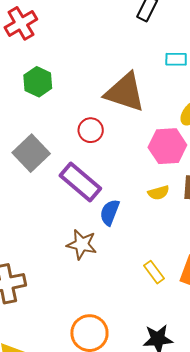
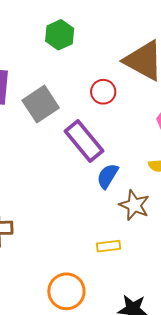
brown star: (82, 244) -> (134, 205), moved
yellow rectangle: (154, 272) -> (108, 246), moved, turned -70

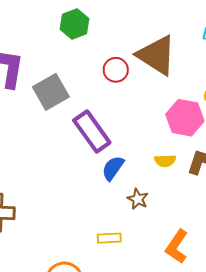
red circle: (103, 92) -> (116, 70), moved
brown star: (134, 205) -> (138, 199), size x0.7

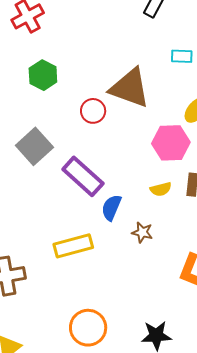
yellow rectangle: (109, 238) -> (73, 246), moved, size x1.6

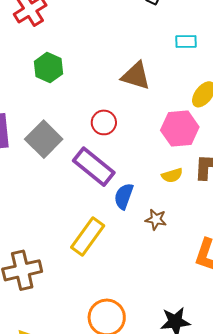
brown triangle: (130, 88) -> (136, 76), size x0.7
red circle: (93, 111) -> (104, 122), moved
yellow rectangle: (73, 246) -> (88, 236), turned -36

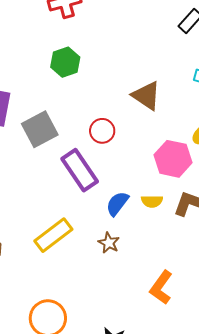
blue semicircle: (124, 196) -> (117, 204), moved
brown star: (156, 219) -> (109, 243), moved

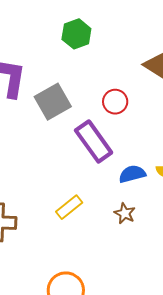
blue semicircle: (117, 204) -> (132, 174), turned 40
yellow rectangle: (53, 235) -> (69, 207), size x0.7

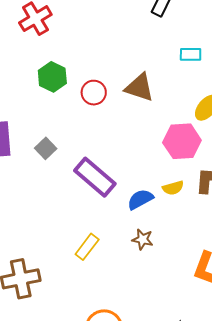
gray square: (53, 102) -> (46, 148), size x0.6
red circle: (115, 102) -> (94, 93), moved

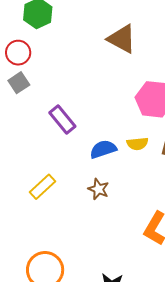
red circle: (94, 93) -> (18, 53), moved
purple rectangle: (95, 177) -> (62, 119), size x0.7

